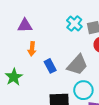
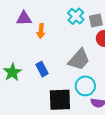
orange arrow: (32, 49) -> (41, 31), moved
blue rectangle: (50, 66) -> (42, 69), moved

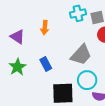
cyan cross: (76, 16) -> (78, 13), turned 35
purple triangle: (24, 18) -> (17, 37), moved, turned 35

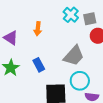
cyan cross: (78, 13) -> (71, 15), turned -35

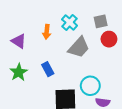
cyan cross: (71, 15) -> (70, 22), moved
gray trapezoid: (74, 56) -> (79, 47), moved

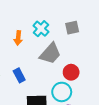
red circle: (109, 39) -> (71, 72), moved

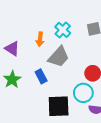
gray trapezoid: (50, 54) -> (59, 57), moved

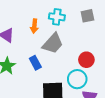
cyan cross: (63, 30) -> (57, 17), turned -35

